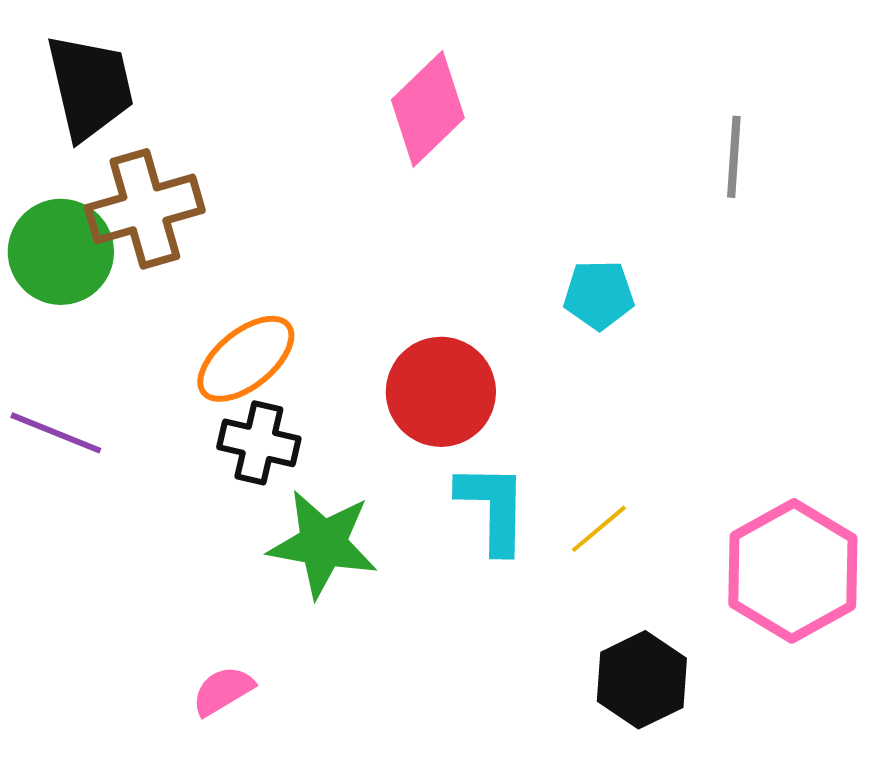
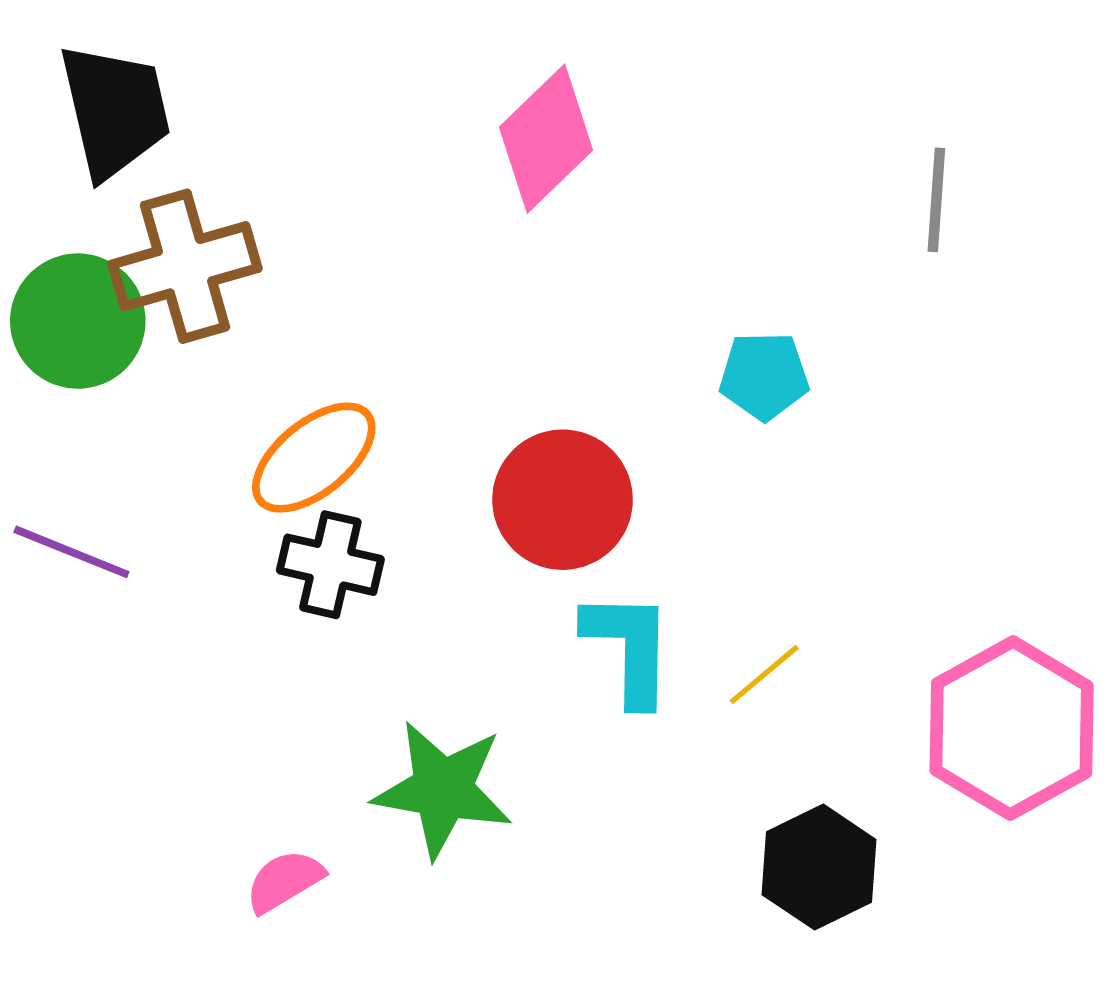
green star: (323, 544) -> (443, 789), moved

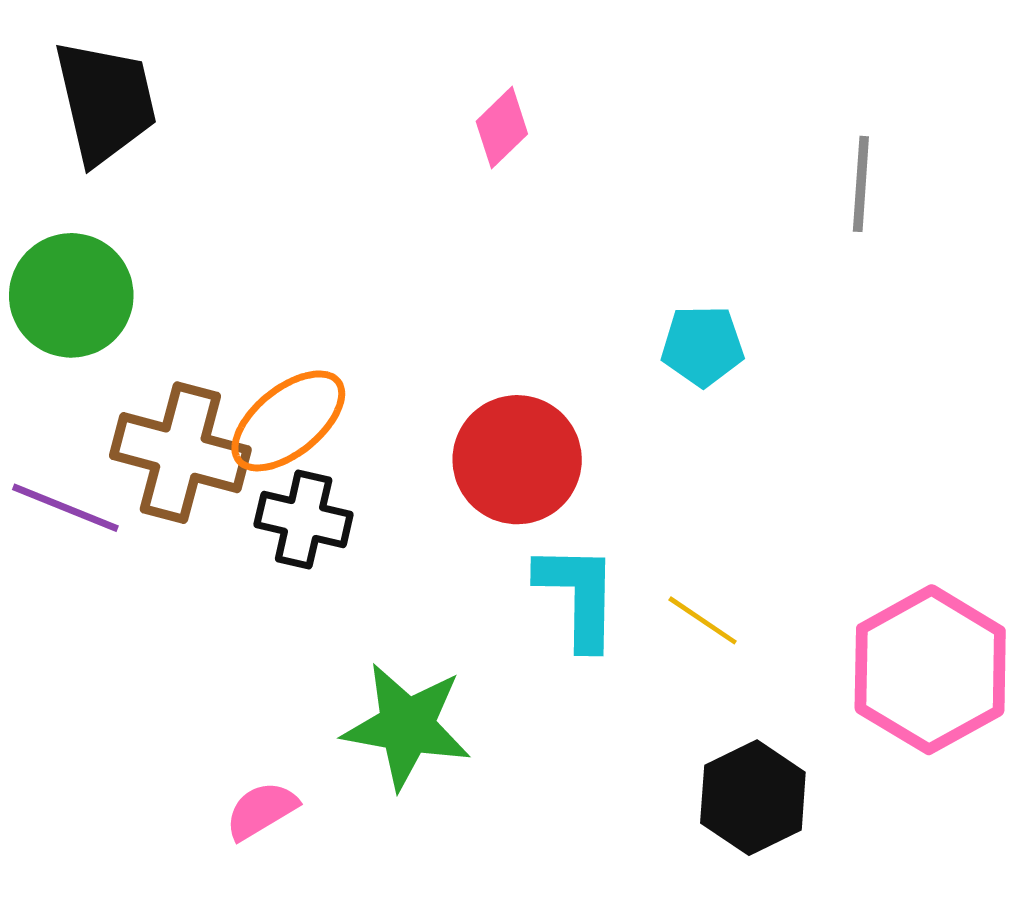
pink diamond: (546, 139) -> (502, 128), size x0.6
brown cross: (185, 266) -> (180, 453), moved, turned 31
yellow line: (764, 674) -> (703, 620), turned 74

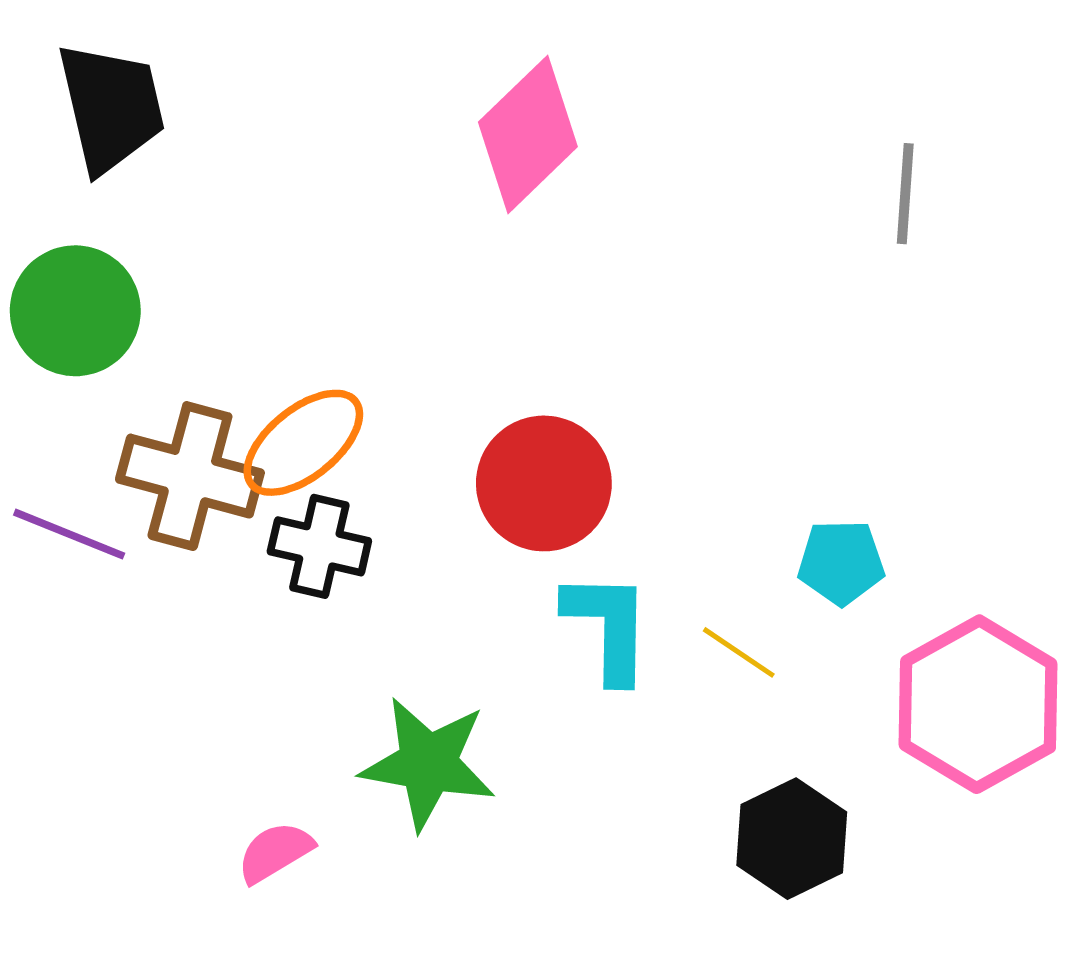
pink diamond: (502, 128) -> (528, 134), size x1.8
cyan pentagon: (703, 346) -> (841, 562), moved

